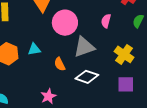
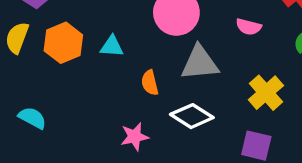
pink semicircle: (106, 21) -> (249, 27), turned -104
pink star: (48, 96) -> (135, 137), moved

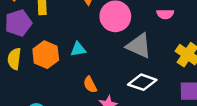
gray triangle: (200, 63) -> (139, 46), turned 44
orange semicircle: (150, 83) -> (90, 85), moved

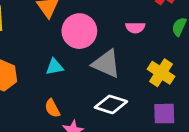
cyan triangle: (78, 49) -> (55, 67), moved

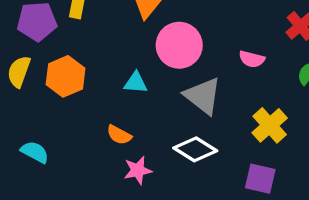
orange semicircle: (52, 108) -> (119, 135), turned -48

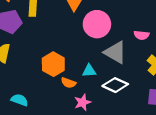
pink semicircle: (252, 59) -> (141, 35), moved
orange hexagon: (66, 76) -> (53, 64), moved
cyan triangle: (136, 83) -> (89, 71), moved

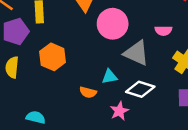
orange hexagon: (53, 64) -> (53, 57), moved
pink star: (83, 102) -> (119, 111), moved

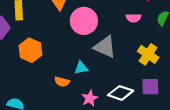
pink semicircle: (163, 31) -> (133, 18), moved
white diamond: (140, 89) -> (121, 93), moved

